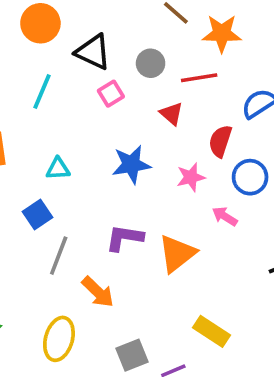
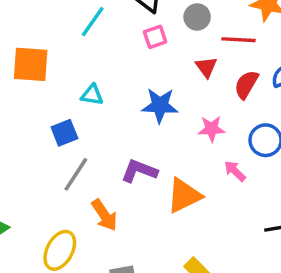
red semicircle: (220, 141) -> (246, 85), moved

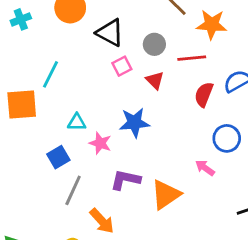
cyan line: (93, 22) -> (51, 74), moved
red triangle: (206, 67) -> (155, 80), moved
pink star: (212, 129) -> (100, 143), moved, turned 30

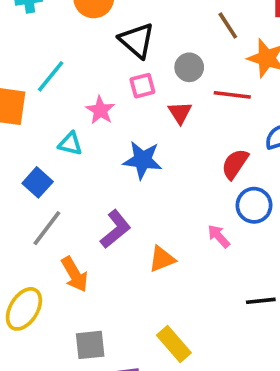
red semicircle: (204, 94) -> (235, 164), moved
pink star: (100, 143) -> (100, 110), moved
blue square: (58, 157) -> (38, 182), turned -30
purple L-shape: (125, 180) -> (115, 229), turned 116
orange triangle: (166, 195) -> (162, 259), size x0.7

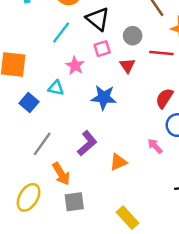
cyan line: (51, 76) -> (61, 33), moved
blue square: (38, 182) -> (29, 103), moved
gray square: (90, 345) -> (74, 202), moved

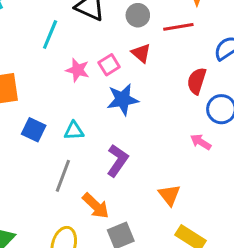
pink square: (102, 49) -> (109, 65), moved
cyan triangle: (56, 88) -> (74, 131), moved
orange triangle: (118, 162) -> (169, 195), moved, turned -30

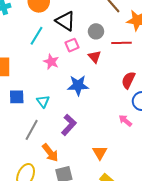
pink square: (109, 65) -> (72, 45), moved
blue square: (34, 130) -> (17, 97), turned -35
cyan triangle: (74, 131) -> (43, 101), turned 48

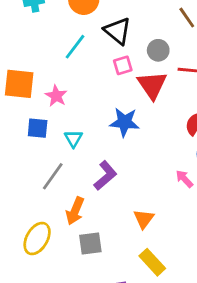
red triangle: (95, 57) -> (152, 85), size x1.6
pink star: (51, 62) -> (56, 96), moved
orange arrow: (50, 153) -> (75, 211), turned 54

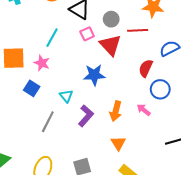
cyan line: (75, 47) -> (52, 38), moved
blue square: (38, 128) -> (32, 88), turned 35
cyan triangle: (73, 139) -> (66, 96), moved
orange arrow: (75, 211) -> (116, 111), moved

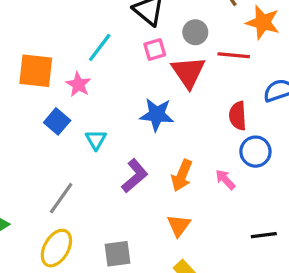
red semicircle: (146, 68) -> (238, 116), turned -36
cyan triangle: (66, 96) -> (96, 140), moved
gray line: (48, 122) -> (61, 198), moved

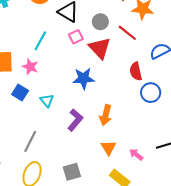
red line: (234, 55) -> (127, 33), turned 42
pink arrow: (225, 180) -> (136, 154), moved

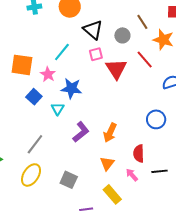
gray circle: (100, 22) -> (122, 35), moved
red semicircle: (136, 71) -> (139, 153), moved
blue star: (84, 78) -> (71, 88), moved
gray square: (72, 172) -> (69, 180), turned 30

